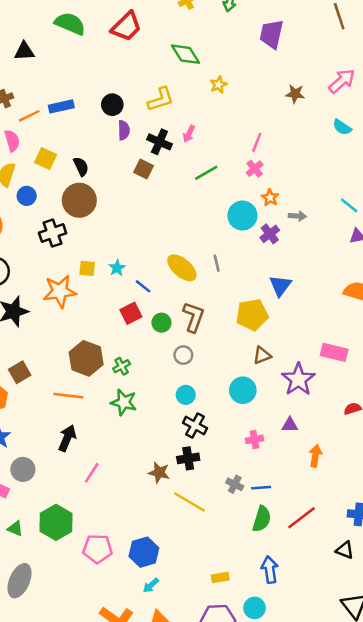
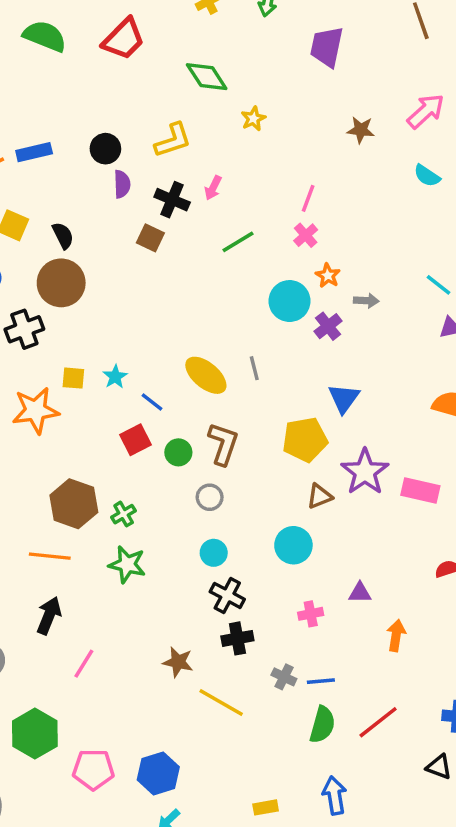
purple star: (298, 379) -> (365, 472), moved
black cross: (188, 458) -> (237, 638), moved

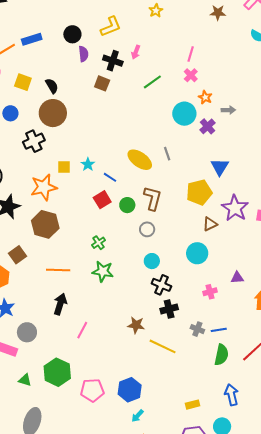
brown hexagon: (74, 504) -> (45, 224), moved

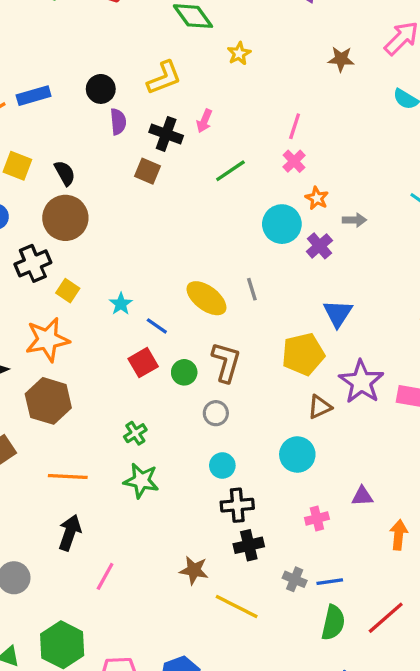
yellow square: (64, 167) -> (68, 291), moved, turned 32
black cross: (161, 285) -> (237, 505), turned -30

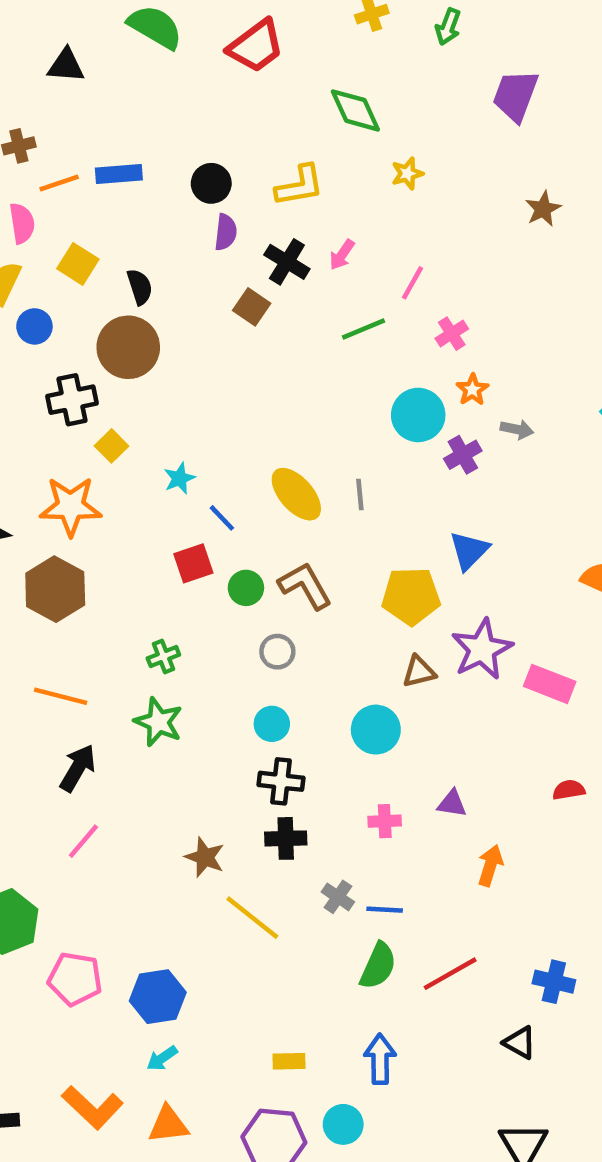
brown star: (341, 59) -> (543, 209), turned 30
pink line: (295, 126) -> (412, 283), moved
brown L-shape: (226, 362) -> (305, 586), turned -57
black arrow: (70, 533) -> (78, 768), moved

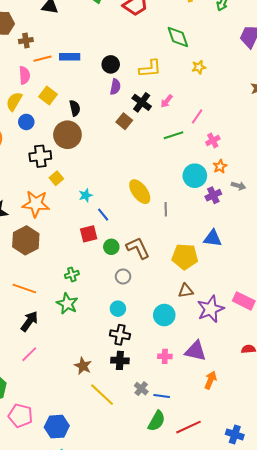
yellow ellipse: (296, 494) -> (140, 192), moved
blue triangle: (469, 551) -> (213, 238), turned 48
purple star: (482, 649) -> (211, 309), moved
purple triangle: (452, 804) -> (196, 351), size x1.6

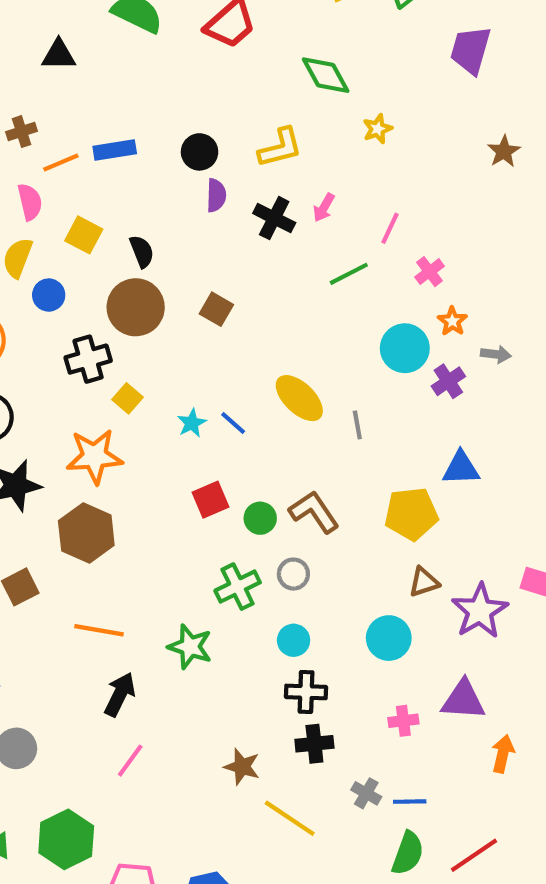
brown square: (124, 121) -> (216, 309), moved
blue line: (103, 215) -> (233, 423), moved
green cross: (72, 274) -> (238, 587), moved, size x1.5

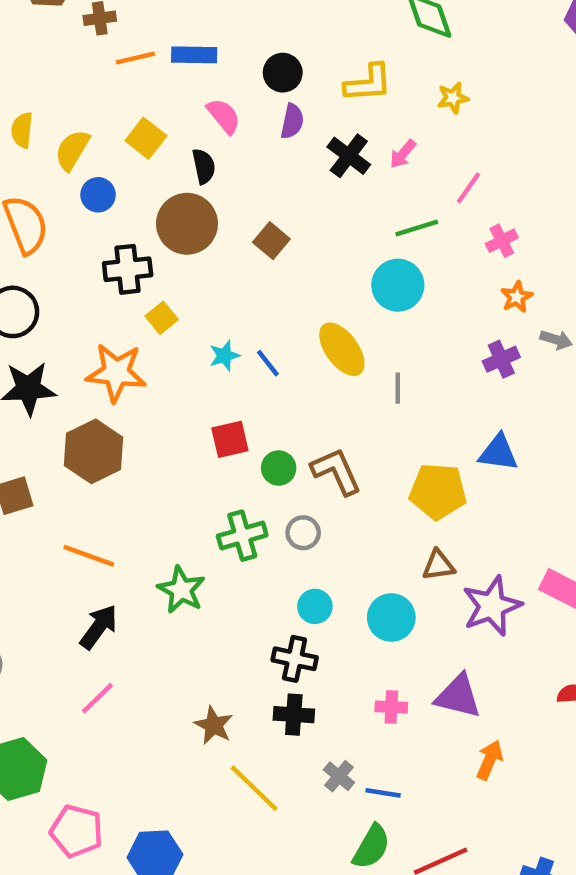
yellow star: (378, 129) -> (453, 98), moved
pink semicircle: (30, 202) -> (224, 116), moved, turned -36
cyan circle: (405, 348) -> (398, 285), moved
cyan circle: (294, 640) -> (315, 606), moved

